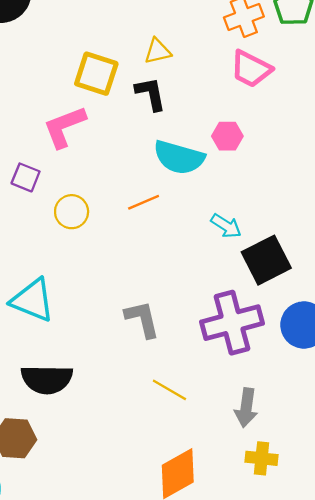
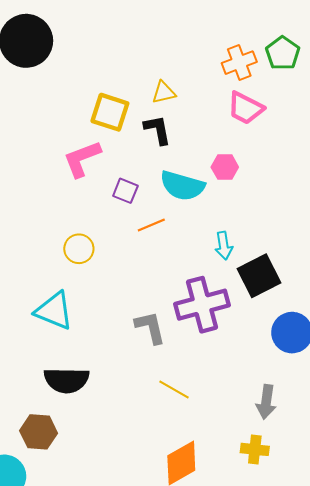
purple square: (26, 177) -> (125, 191), moved
yellow circle: (72, 212) -> (79, 249), moved
cyan arrow: (226, 226) -> (224, 246), turned 48
purple cross: (232, 323) -> (202, 305), moved
gray arrow: (246, 408) -> (266, 402), moved

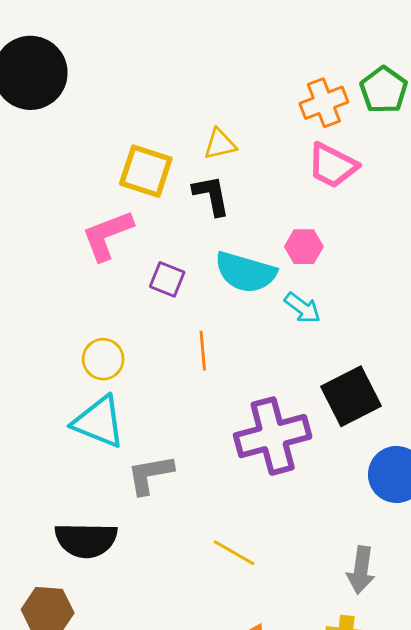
orange line: (151, 225) -> (203, 351), moved, turned -72
cyan arrow: (224, 246) -> (303, 308), moved, turned -44
cyan triangle: (54, 311) -> (99, 422), moved
gray L-shape: (150, 327) -> (150, 474), moved, turned -87

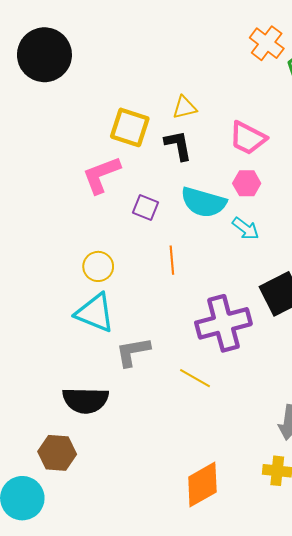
orange cross: (324, 103) -> (267, 43), moved, turned -32
pink trapezoid: (332, 165) -> (248, 138), moved
yellow line: (234, 553) -> (195, 378), moved

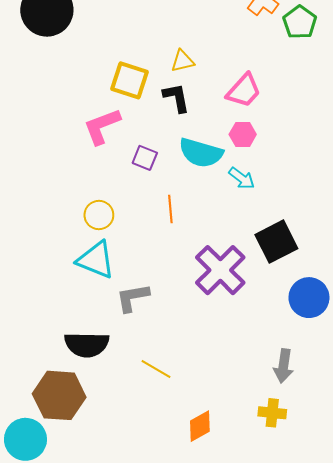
pink trapezoid: (248, 138) -> (244, 91), turned -75
purple cross: (223, 323) -> (220, 270), turned -30
yellow line: (195, 378) -> (156, 369), moved
brown hexagon: (57, 453) -> (59, 395), size x1.4
orange diamond: (202, 484) -> (200, 426), size x0.7

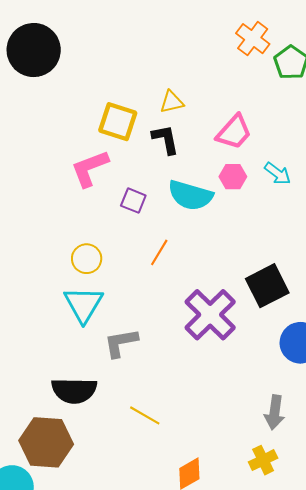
cyan arrow: (242, 178) -> (278, 174), moved
orange line: (170, 209) -> (159, 252), turned 36
cyan triangle: (96, 260) -> (83, 304), turned 39
yellow cross: (272, 413) -> (263, 460), turned -32

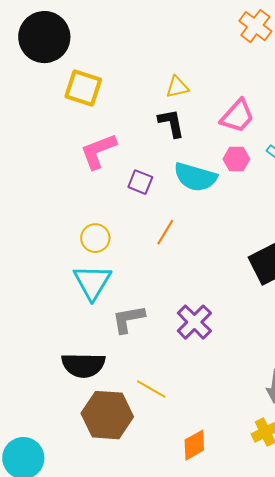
yellow square: (118, 122) -> (83, 88), moved
purple cross: (210, 315) -> (194, 322), moved, size x0.7
brown hexagon: (46, 442) -> (107, 415), moved

